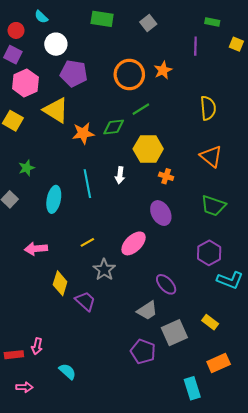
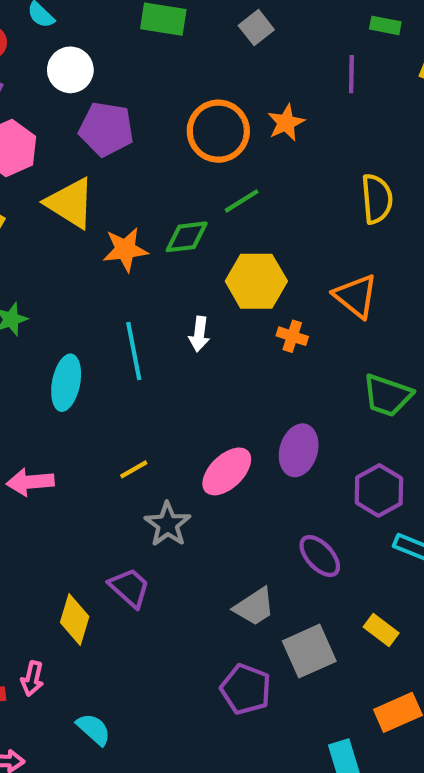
orange triangle: (211, 156) -> (356, 296), moved
purple ellipse: (161, 213) -> (299, 450), moved, turned 45
yellow diamond: (60, 283) -> (75, 619), moved
purple ellipse: (166, 284) -> (320, 556), moved

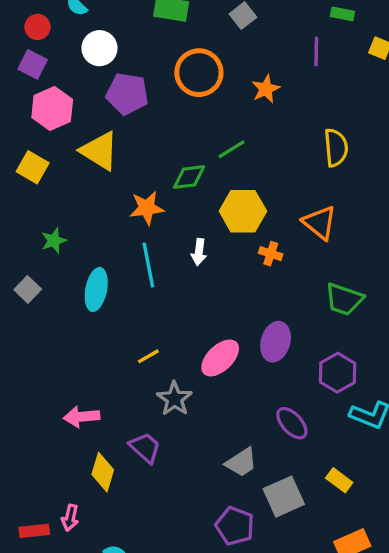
orange circle: (218, 131) -> (199, 73), moved
orange star: (125, 250) -> (147, 208), moved
pink arrow: (30, 482) -> (82, 417), moved

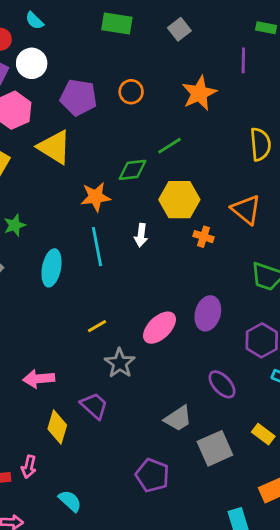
white circle: (99, 48) -> (32, 63), moved
orange circle: (199, 73) -> (131, 92), moved, size x0.6
orange star: (266, 89) -> (199, 93), size x1.4
purple pentagon: (235, 526) -> (152, 475), moved

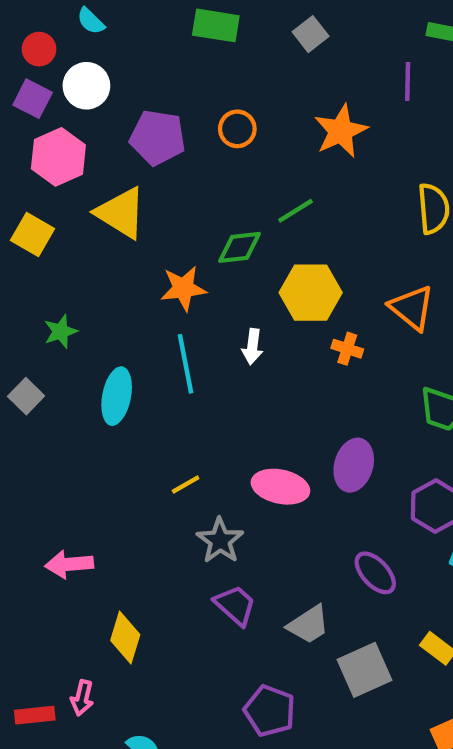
pink ellipse: (159, 328) -> (280, 487), turned 56
pink arrow: (39, 379) -> (69, 564), moved
purple trapezoid: (94, 406) -> (235, 605), moved

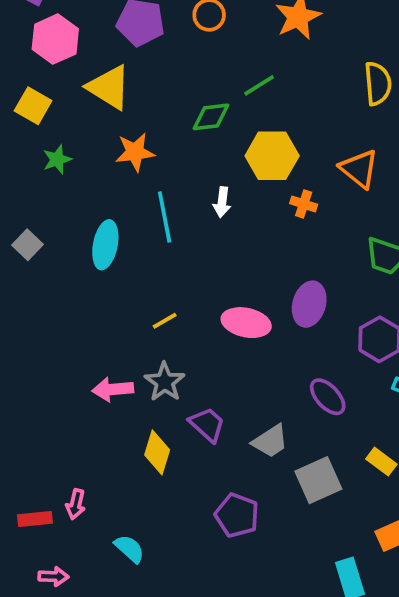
orange star: (183, 288) -> (135, 152), moved
green star: (61, 331) -> (57, 160), moved
gray star: (220, 541) -> (165, 382), moved
pink arrow: (69, 564) -> (113, 389), moved
yellow diamond: (125, 638) -> (157, 452), moved

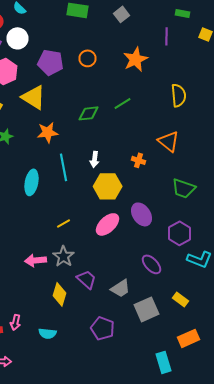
green line: (259, 85) -> (122, 103), moved
yellow hexagon: (272, 156) -> (108, 186), moved
purple ellipse: (309, 304) -> (142, 214), turned -50
pink ellipse: (246, 323) -> (108, 224), turned -55
cyan semicircle: (129, 549) -> (48, 333), moved, turned 144

